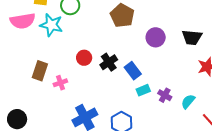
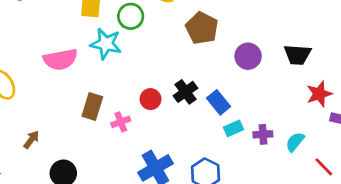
pink semicircle: (23, 21) -> (60, 59), moved
red circle: (84, 58) -> (151, 99), moved
purple cross: (165, 95) -> (263, 134), turned -32

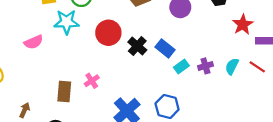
pink semicircle: (60, 59) -> (34, 42), size x0.7
red circle: (151, 99) -> (108, 33), moved, size x1.5
brown rectangle: (92, 107) -> (64, 91), moved
red line: (324, 167) -> (257, 67), moved

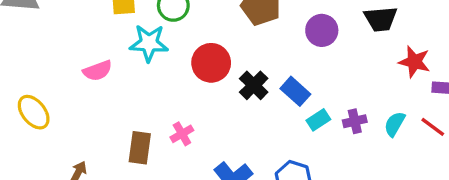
red star: (243, 24) -> (414, 62), turned -30

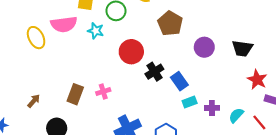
cyan star: (149, 43) -> (96, 31), size x0.7
pink semicircle: (97, 71) -> (64, 24), moved, size x1.4
yellow ellipse: (34, 112) -> (36, 38), moved

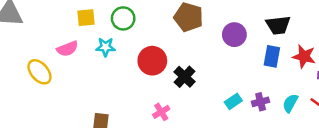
pink semicircle: (64, 24) -> (67, 49), size x0.7
blue rectangle: (179, 81) -> (272, 56), moved, turned 60
pink cross: (103, 92) -> (161, 112), moved

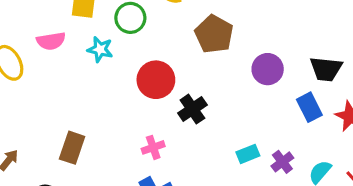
blue rectangle: (272, 56) -> (309, 107), turned -50
purple cross: (261, 102) -> (282, 162), turned -35

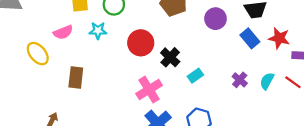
pink cross: (153, 147) -> (149, 90), size x1.6
brown rectangle: (72, 148) -> (76, 78), moved
cyan rectangle: (248, 154) -> (195, 76), moved

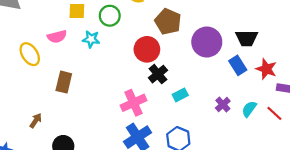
purple circle: (215, 19) -> (207, 42), size x1.4
red circle: (141, 43) -> (147, 49), moved

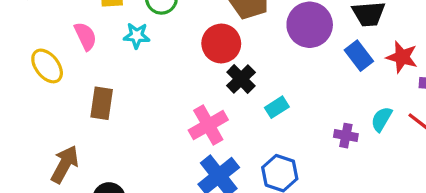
pink semicircle: (57, 37) -> (85, 36), turned -96
purple cross: (223, 104) -> (346, 136), moved, turned -32
brown arrow: (36, 121) -> (65, 164), size x1.6

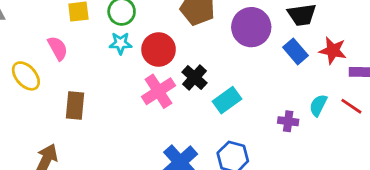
cyan star: (137, 36) -> (120, 43), moved
red circle: (221, 43) -> (159, 49), moved
cyan rectangle: (277, 107) -> (227, 100), size x1.4
pink cross: (208, 125) -> (158, 91), moved

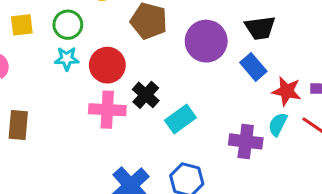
red star: (333, 51) -> (287, 91), moved
pink cross: (158, 91) -> (107, 110), turned 36
purple cross: (288, 121) -> (246, 141), size x1.5

